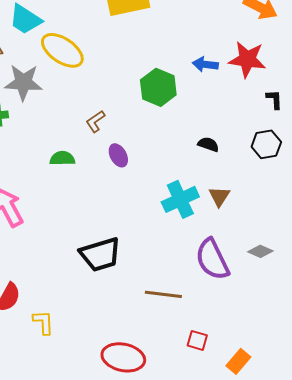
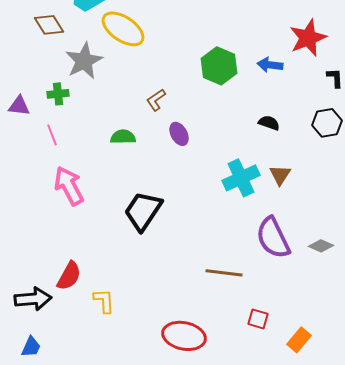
red star: (247, 59) -> (308, 38), turned -30
blue arrow: (205, 64) -> (270, 65), moved
gray star: (23, 82) -> (84, 61), turned -30
gray diamond: (260, 251) -> (321, 246), moved
black trapezoid: (100, 254) -> (143, 211), moved, turned 141

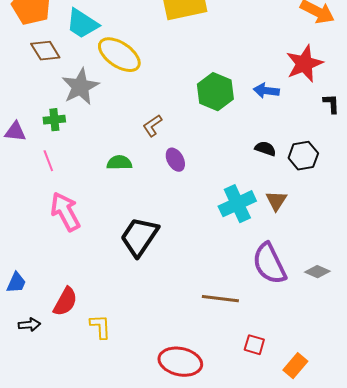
black hexagon: (327, 123) -> (303, 156), moved
black arrow: (33, 299) -> (29, 325), size x0.6
blue trapezoid: (31, 347) -> (16, 283), moved

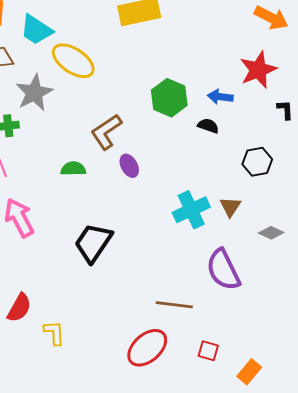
brown L-shape: (152, 126) -> (106, 132), size x1.6
black semicircle: (265, 149) -> (208, 126), moved
gray diamond: (317, 272) -> (271, 233), moved
red ellipse: (180, 362) -> (147, 348), moved, turned -54

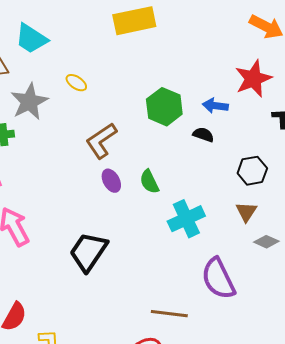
yellow ellipse: (73, 61) -> (76, 83), moved, size x0.5
purple ellipse: (129, 166) -> (111, 181), moved
green semicircle: (73, 169) -> (149, 182), moved, turned -115
brown triangle: (230, 207) -> (246, 212), moved

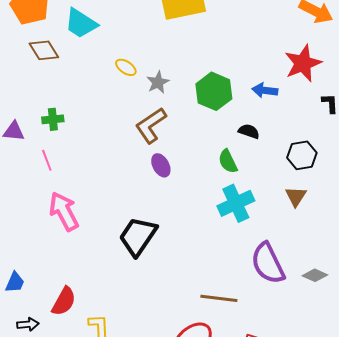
gray star: (29, 102) -> (158, 82), moved, size x0.6
black semicircle: (203, 135) -> (249, 131), moved
green semicircle: (149, 182) -> (228, 161), moved
gray diamond: (266, 242) -> (315, 275), moved

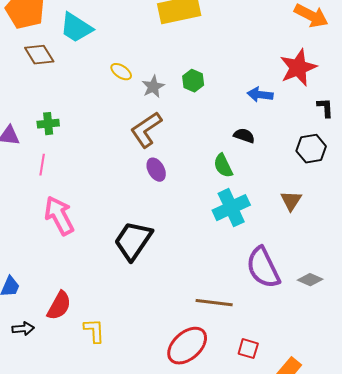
green hexagon: (214, 91) -> (193, 81), moved, size x0.6
black hexagon: (302, 155) -> (311, 149), moved
pink line: (47, 160) -> (42, 165), turned 30

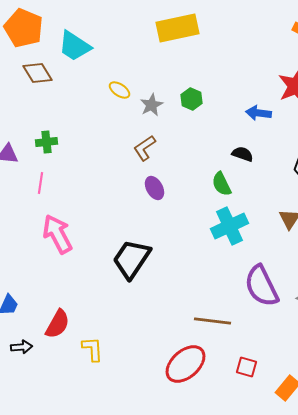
brown L-shape: (146, 130) -> (144, 148), size x0.7

